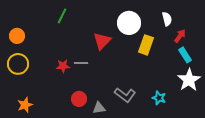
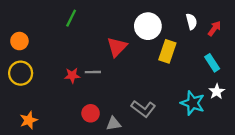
red arrow: (180, 36) -> (214, 28), moved
white star: (189, 80) -> (217, 92), size x0.6
cyan star: (159, 98) -> (193, 103), moved, size x1.5

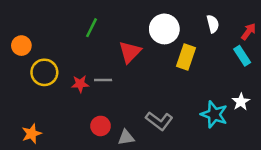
green line: (71, 18) -> (92, 28), moved
red arrow: (214, 28) -> (249, 32), moved
cyan rectangle: (212, 63) -> (242, 56), moved
yellow circle: (21, 73) -> (44, 72), moved

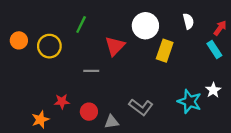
yellow circle: (44, 72) -> (49, 46), moved
red star: (80, 84) -> (62, 101), moved
orange star: (32, 134) -> (40, 120), moved

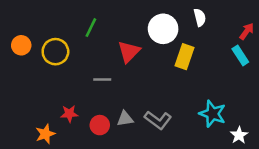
white semicircle: (188, 21) -> (200, 17), moved
white star: (213, 90) -> (239, 135), moved
gray triangle: (112, 122) -> (125, 119), moved

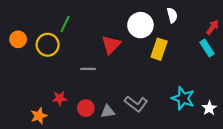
green line: (91, 28) -> (65, 24), moved
gray triangle: (125, 119) -> (108, 111), moved
white star: (239, 135) -> (209, 108), moved

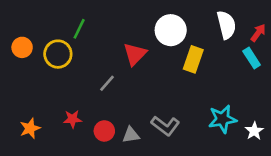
white semicircle: (172, 15) -> (226, 25), moved, size x1.5
gray line: (88, 69) -> (107, 83), turned -48
cyan star: (183, 98) -> (222, 119), turned -30
orange star: (39, 116) -> (30, 128), moved

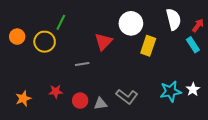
gray line: (107, 83) -> (82, 64), turned 40
white star: (254, 131) -> (193, 89), moved

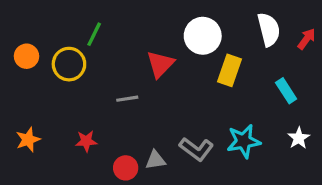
cyan rectangle: (193, 45) -> (286, 91), moved
cyan star: (171, 91) -> (244, 141), moved
orange star: (23, 99) -> (28, 140), moved
red circle: (80, 101) -> (126, 168), moved

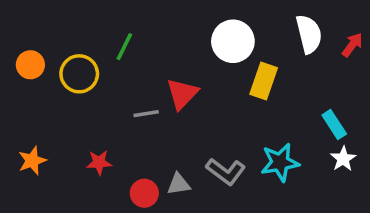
green line: (94, 34) -> (124, 47), moved
red triangle: (160, 64) -> (182, 94), moved
cyan rectangle: (286, 91) -> (334, 124), moved

